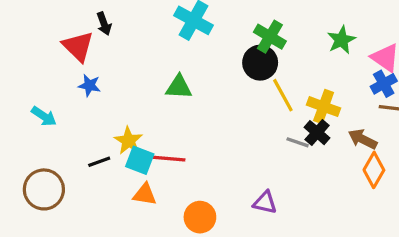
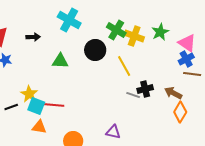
black arrow: (104, 24) -> (33, 37), moved, turned -72
black circle: (260, 63) -> (95, 50), moved
yellow cross: (324, 107) -> (134, 36), moved
black cross: (317, 133) -> (145, 89), turned 35

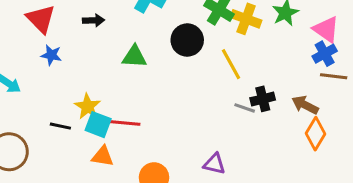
black line: (11, 107) -> (60, 126), turned 32

